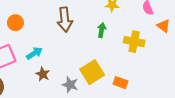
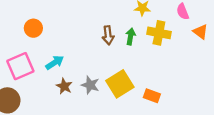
brown arrow: (65, 20) -> (108, 35), moved, size x0.7
yellow cross: (134, 42) -> (159, 33), moved
gray star: (70, 85) -> (90, 85), moved

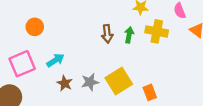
gray star: (90, 85) -> (90, 82), turned -30
orange rectangle: (152, 96) -> (150, 92), turned 49

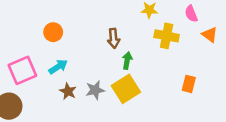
orange circle: (35, 27) -> (53, 32), moved
green arrow: (129, 35) -> (127, 61), moved
orange rectangle: (150, 92) -> (189, 84), moved, turned 35

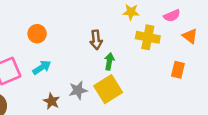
pink semicircle: (191, 14) -> (172, 16), turned -91
orange rectangle: (189, 84) -> (178, 70), moved
brown star: (68, 91) -> (52, 101), moved

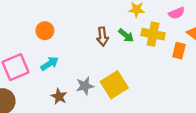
green arrow: (109, 61) -> (126, 35), moved, turned 119
orange rectangle: (178, 70) -> (179, 51), moved

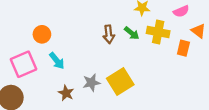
orange circle: (45, 31) -> (42, 34), moved
cyan arrow: (50, 64) -> (57, 61), turned 84

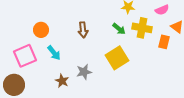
brown arrow: (109, 34) -> (83, 30), moved
yellow square: (120, 81) -> (117, 58), moved

